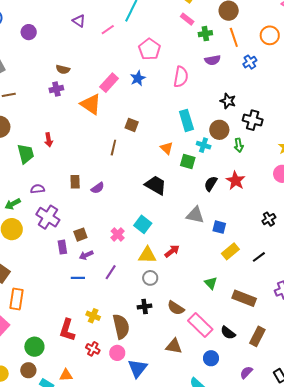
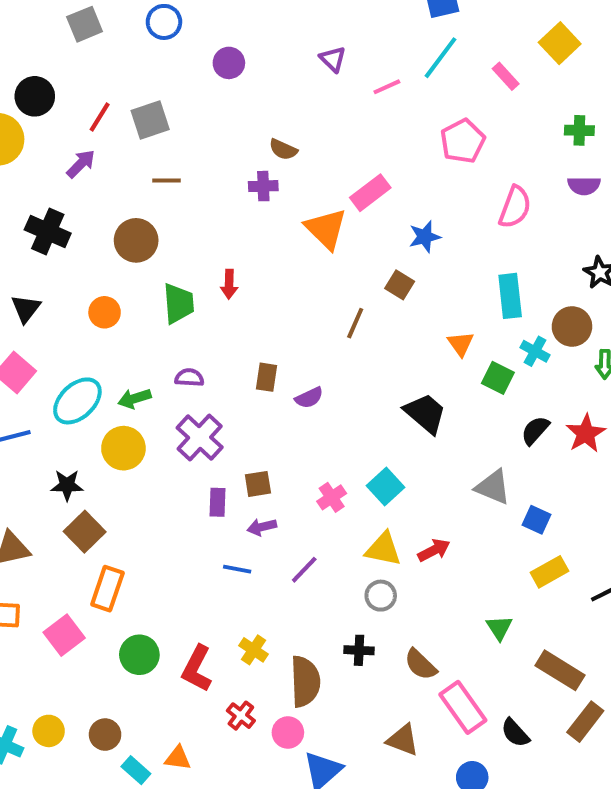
pink rectangle: (187, 19) -> (506, 76), moved
blue star: (138, 78) -> (425, 237), moved
brown rectangle: (257, 336) -> (585, 722), moved
green circle: (34, 347) -> (139, 655), moved

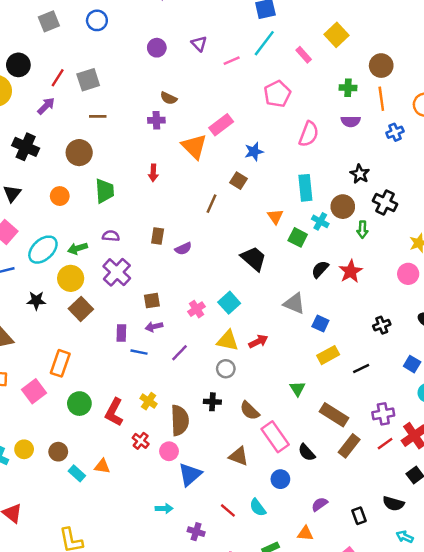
purple circle: (229, 63) -> (157, 48), moved
red arrow: (229, 284) -> (153, 173), moved
purple rectangle: (218, 502) -> (121, 333), moved
brown square: (85, 532) -> (81, 309), moved

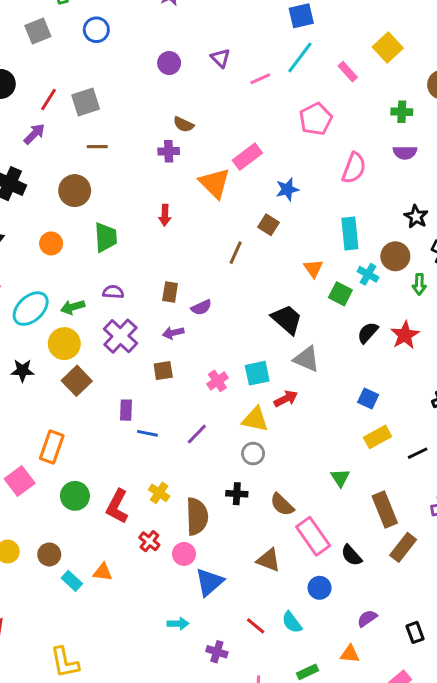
cyan square: (229, 303) -> (257, 373), turned 30
gray triangle: (294, 303) -> (307, 359), moved
purple arrow: (154, 327) -> (173, 333), moved
red arrow: (258, 341) -> (286, 399), moved
brown rectangle: (334, 415) -> (385, 510), turned 36

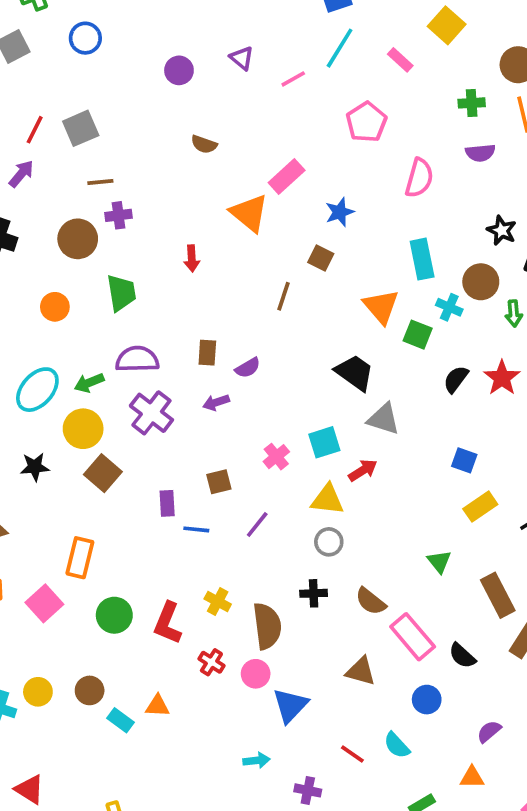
purple cross: (169, 151) -> (118, 215), moved
orange triangle: (313, 268) -> (381, 307), size x1.5
purple semicircle: (113, 292) -> (137, 359), size x1.6
brown square: (163, 371) -> (219, 482), moved

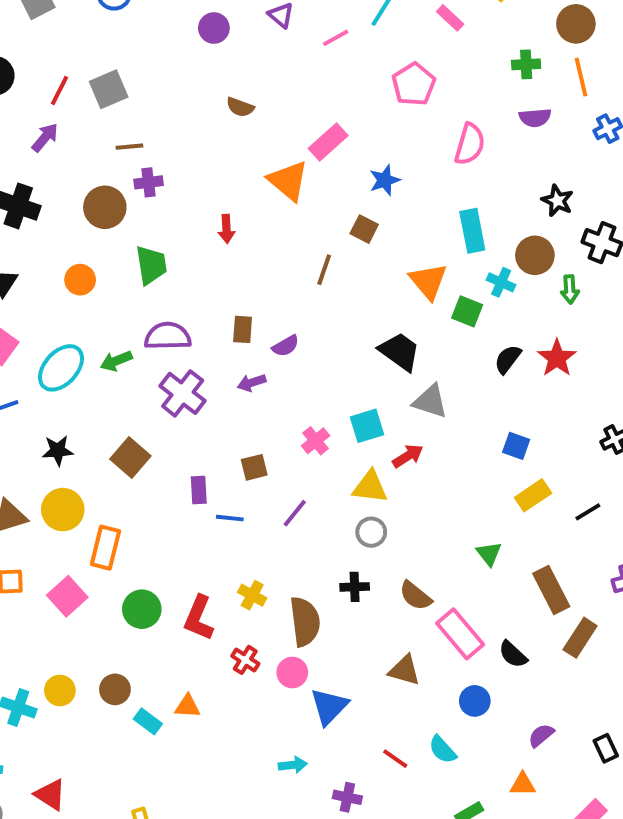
yellow circle: (83, 429) -> (63, 510), moved

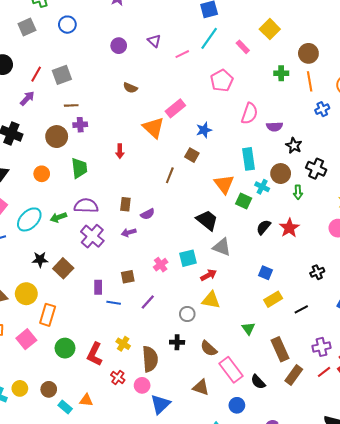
purple semicircle: (535, 118) -> (274, 127), moved
black star: (58, 450) -> (40, 259), moved
yellow triangle: (370, 487) -> (211, 300), moved

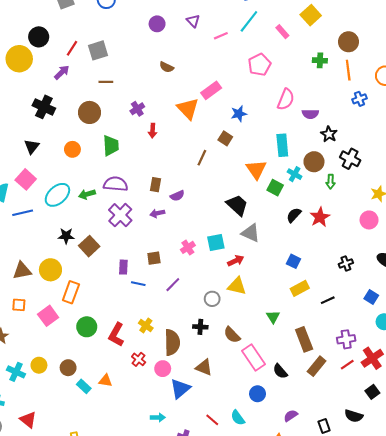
purple cross: (80, 125) -> (137, 109), moved, turned -32
brown triangle: (201, 387) -> (204, 367), moved

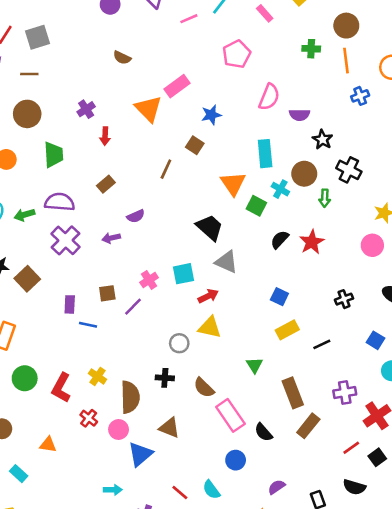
brown line: (106, 82) -> (29, 74), moved
brown rectangle: (155, 185) -> (106, 184), moved, turned 40
purple line: (173, 285) -> (133, 307), moved
red line: (347, 365) -> (351, 448), moved
cyan rectangle: (84, 386) -> (19, 474), moved

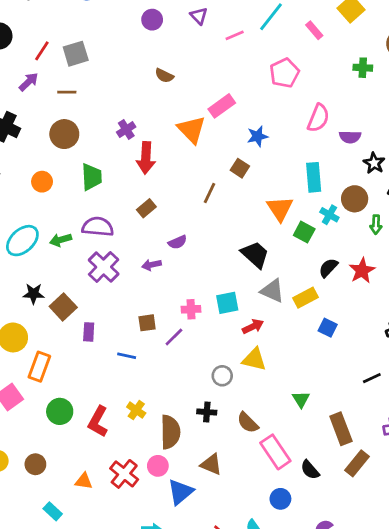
red arrow: (105, 136) -> (146, 158), size x1.6
pink cross: (149, 280) -> (191, 309), turned 30
purple rectangle: (70, 304) -> (89, 332), moved
yellow rectangle: (287, 330) -> (306, 298), moved
red cross: (89, 418) -> (124, 474), moved, size x1.5

